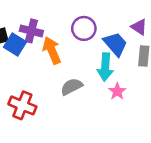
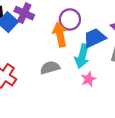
blue trapezoid: (115, 44) -> (95, 38), turned -85
orange arrow: (52, 50) -> (60, 35), moved

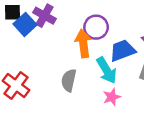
cyan arrow: (82, 56) -> (107, 70), turned -50
gray semicircle: (50, 68) -> (69, 80), turned -66

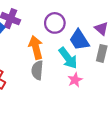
orange arrow: (83, 43) -> (36, 47), moved
blue trapezoid: (122, 51) -> (79, 40), turned -95

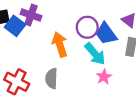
purple circle: (55, 23) -> (87, 27), moved
gray semicircle: (37, 70) -> (51, 78), moved

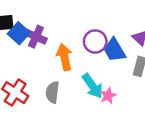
purple cross: (31, 15) -> (36, 37), moved
cyan arrow: (95, 54) -> (93, 86), moved

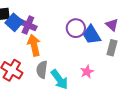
orange arrow: (64, 57) -> (34, 45), moved
cyan arrow: (93, 86) -> (59, 79), moved

